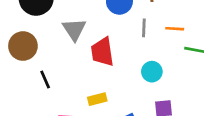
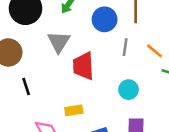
orange line: (175, 29) -> (154, 51), turned 30

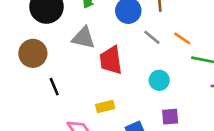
gray triangle: (59, 42) -> (83, 38), turned -45
gray line: (125, 47) -> (152, 37), turned -54

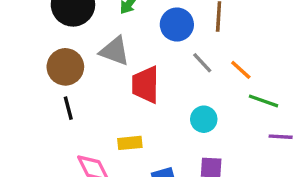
brown circle: (33, 53) -> (65, 67), moved

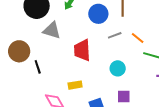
gray triangle: (115, 51) -> (52, 30), moved
gray line: (202, 63) -> (115, 35), turned -64
brown circle: (65, 67) -> (19, 51), moved

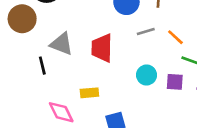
gray triangle: (52, 30) -> (62, 44), moved
brown circle: (19, 51) -> (22, 19), moved
purple square: (124, 97) -> (175, 82), moved

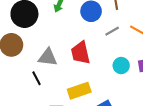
yellow rectangle: (89, 93) -> (79, 91), size x1.5

